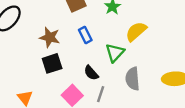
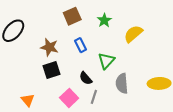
yellow semicircle: (136, 31) -> (133, 34), moved

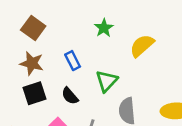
brown square: (72, 16) -> (33, 28), moved, turned -30
black semicircle: (86, 78) -> (70, 96), moved

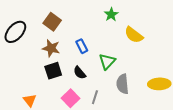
green star: (104, 28) -> (111, 15), moved
yellow semicircle: (142, 46) -> (134, 35), turned -102

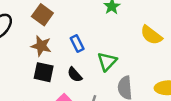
yellow semicircle: (134, 35) -> (151, 35), moved
black square: (53, 71) -> (44, 72), turned 30

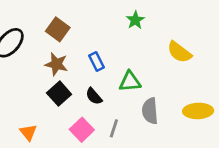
green triangle: (107, 61) -> (130, 82), turned 42
black square: (44, 72) -> (59, 94), turned 36

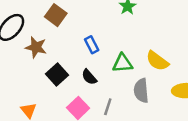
yellow semicircle: (179, 52) -> (157, 61), moved
brown star: (56, 64) -> (36, 47), moved

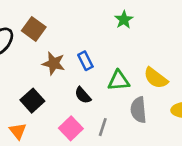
brown square: (56, 15) -> (34, 29), moved
brown star: (36, 47) -> (54, 63), moved
black square: (57, 74) -> (32, 101), moved

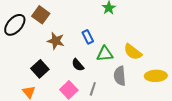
blue rectangle: (85, 61) -> (88, 37), moved

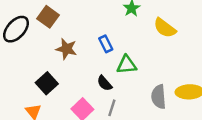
yellow semicircle: (133, 52) -> (165, 28), moved
black semicircle: (78, 65) -> (105, 83), moved
gray semicircle: (120, 76) -> (159, 97), moved

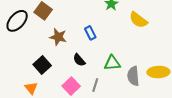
green triangle: (127, 65) -> (112, 63), moved
black semicircle: (105, 83) -> (79, 60), moved

